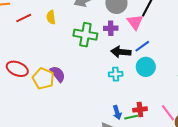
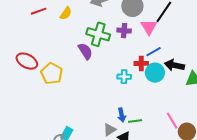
yellow semicircle: (51, 17) -> (66, 13), turned -144
black arrow: (121, 52) -> (174, 65), moved
purple semicircle: (58, 74) -> (85, 51), moved
red cross: (140, 109) -> (141, 63), moved

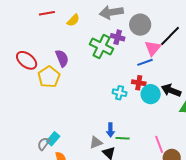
purple cross: (124, 31) -> (118, 37), moved
purple semicircle: (85, 51) -> (62, 58), moved
blue line: (154, 52) -> (145, 62), moved

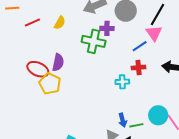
pink triangle: (153, 48) -> (154, 33), moved
purple semicircle: (62, 58) -> (58, 62), turned 48
red ellipse: (27, 60) -> (38, 69), moved
cyan circle: (151, 94) -> (158, 115), moved

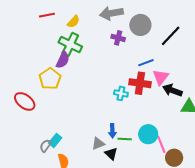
pink triangle: (154, 33) -> (161, 77), moved
green cross: (94, 41) -> (70, 44), moved
red cross: (139, 67) -> (140, 83), size x1.5
red ellipse: (38, 69) -> (25, 101), moved

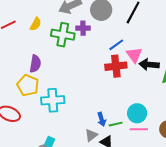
green cross: (70, 44) -> (63, 35), moved
cyan cross: (121, 93) -> (53, 100), moved, size x1.6
pink line: (161, 144) -> (139, 129), moved, turned -54

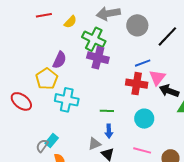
purple cross: (83, 28) -> (98, 58), moved, size x1.5
cyan circle: (137, 113) -> (144, 119), moved
green line: (116, 124) -> (107, 111), moved

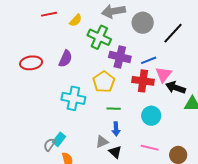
purple cross: (98, 58) -> (120, 57), moved
yellow pentagon: (47, 79) -> (104, 82), moved
red ellipse: (21, 101) -> (31, 63), moved, turned -45

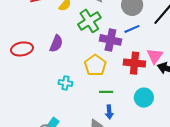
green cross: (99, 37) -> (89, 21), turned 35
blue line: (149, 60) -> (132, 29), moved
cyan cross: (73, 98) -> (65, 83), size x0.6

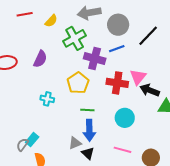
blue arrow: (109, 112) -> (89, 130), size x1.5

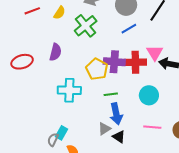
purple cross: (95, 58) -> (114, 62), moved
cyan cross: (47, 99) -> (69, 90), size x1.6

